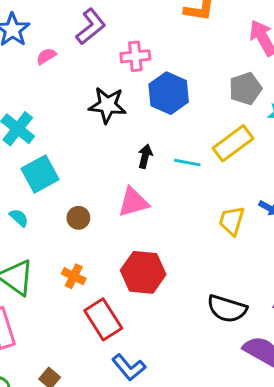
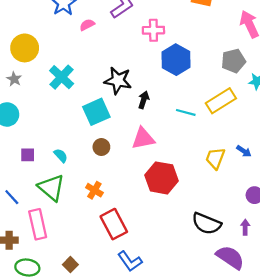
black star: (107, 105) -> (118, 81), moved
black arrow: (145, 156) -> (144, 100), moved
cyan square: (40, 174) -> (96, 112), moved
cyan semicircle: (19, 218) -> (61, 155), moved
red hexagon: (143, 272) -> (162, 178), moved

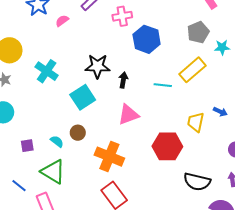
brown circle: (101, 147) -> (78, 133), moved
red hexagon: (162, 178) -> (167, 146), moved
orange cross: (94, 190) -> (109, 157), moved, size x1.8

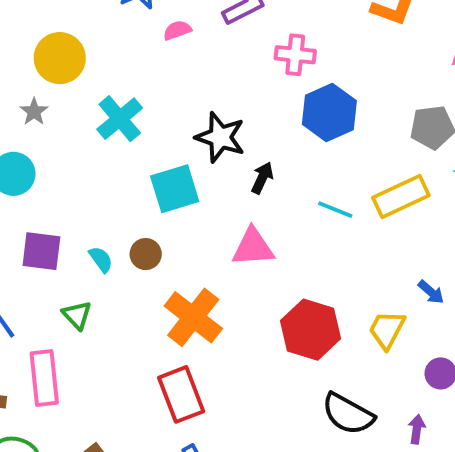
yellow trapezoid: (196, 122) -> (387, 330), moved
purple square: (27, 146) -> (41, 251), size x1.5
green triangle: (53, 172) -> (77, 315), size x0.6

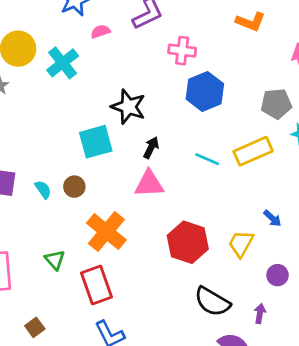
cyan cross: (120, 119) -> (63, 63), moved
black arrow: (262, 178) -> (151, 148), moved
green triangle: (77, 315) -> (55, 260), moved

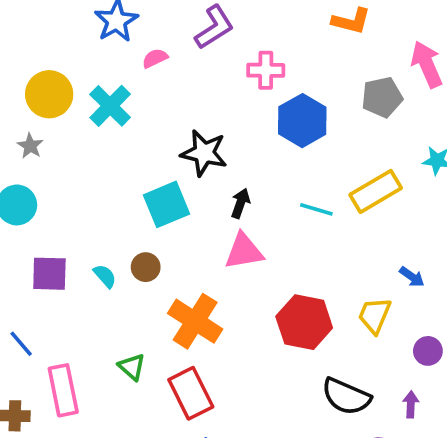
gray pentagon: (276, 104) -> (382, 97), moved

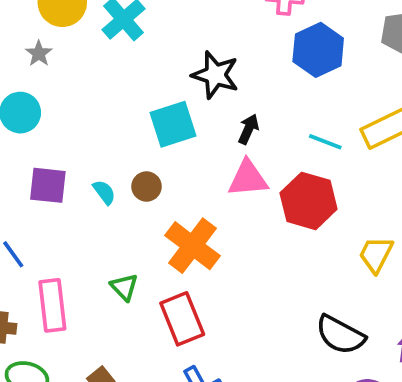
red hexagon: (304, 322) -> (309, 201), moved

